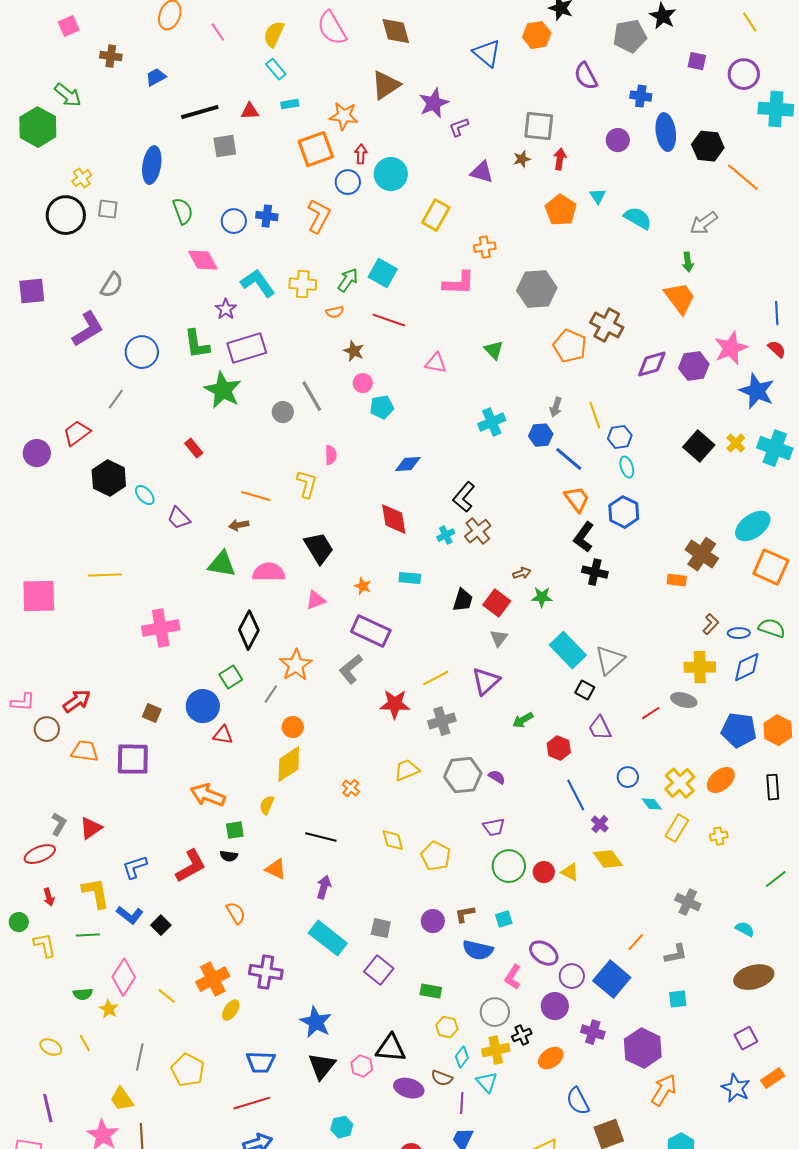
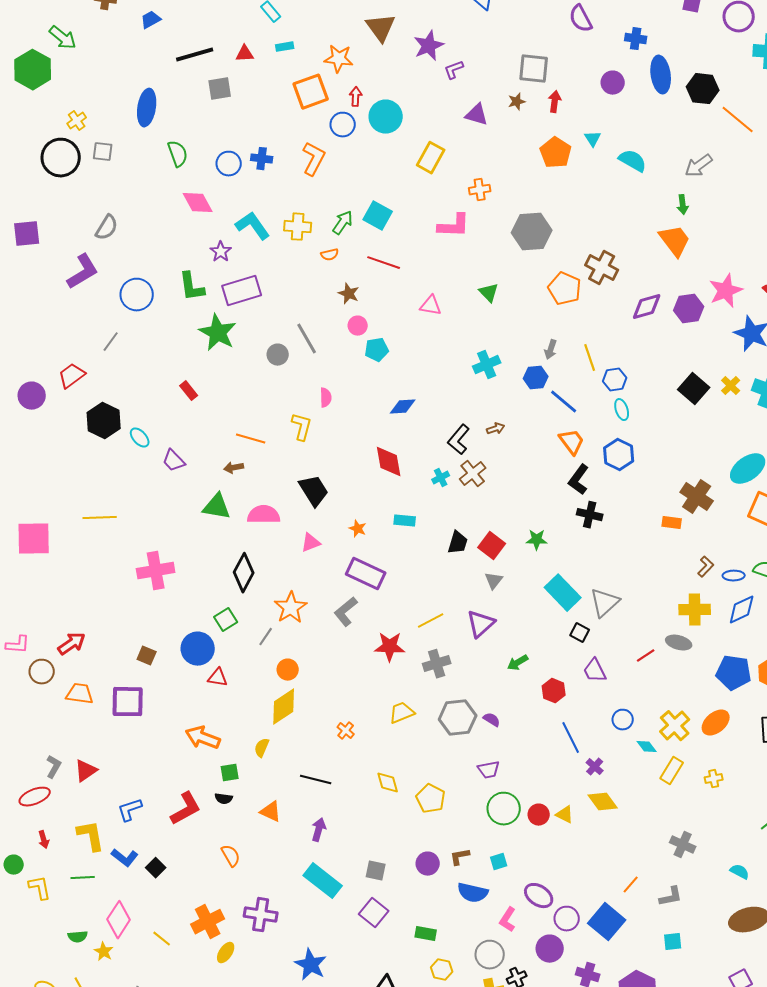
brown triangle: (386, 85) -> (381, 28), turned -32
brown arrow: (522, 573) -> (496, 429), moved

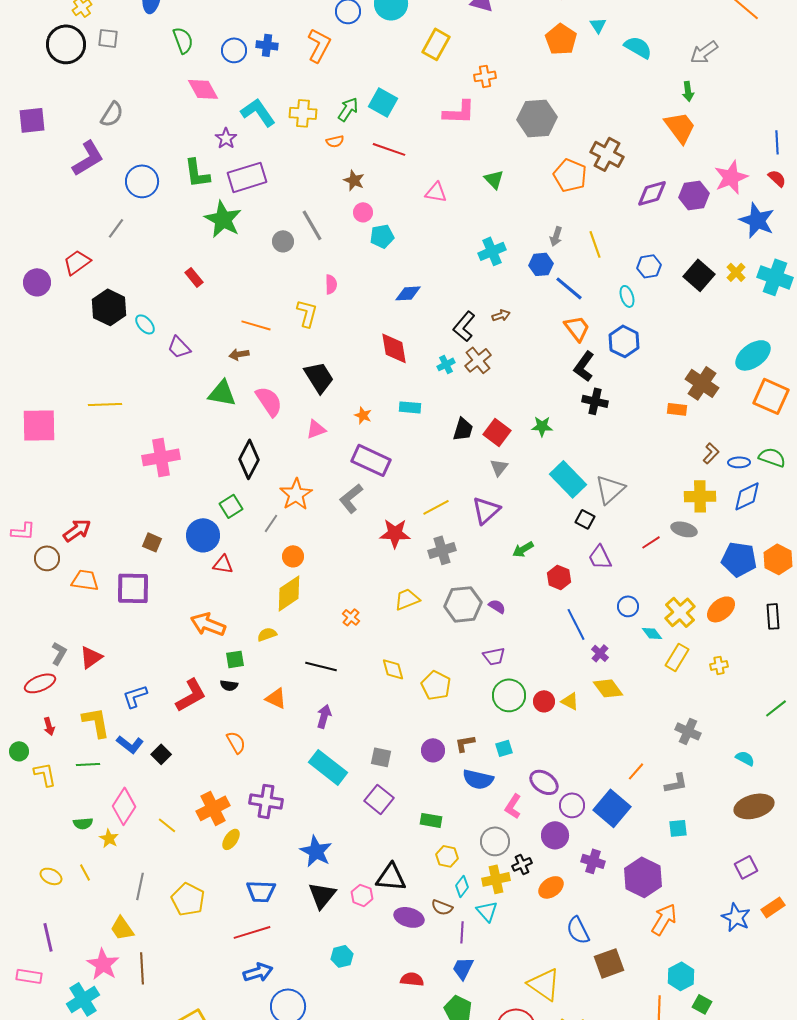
blue hexagon: (615, 380) -> (649, 266), moved
pink semicircle: (264, 515) -> (269, 401), turned 56
yellow semicircle: (262, 748) -> (267, 634), turned 48

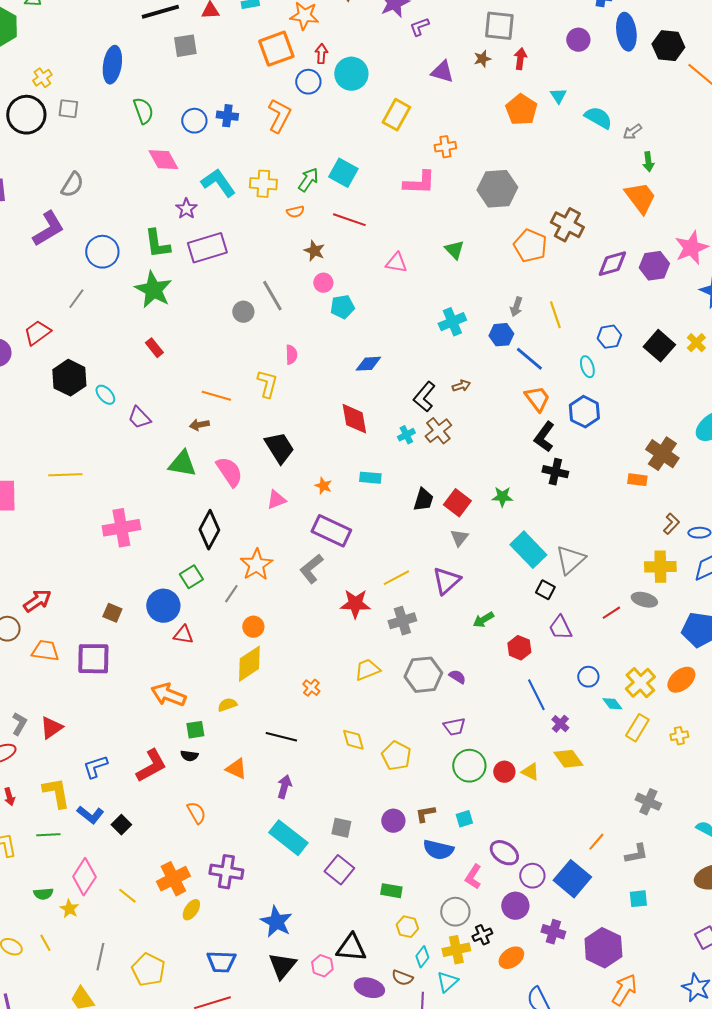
gray arrow: (704, 52) -> (632, 132), moved, size x0.7
green star: (223, 219) -> (153, 290), moved
cyan triangle: (487, 911) -> (447, 982), turned 30

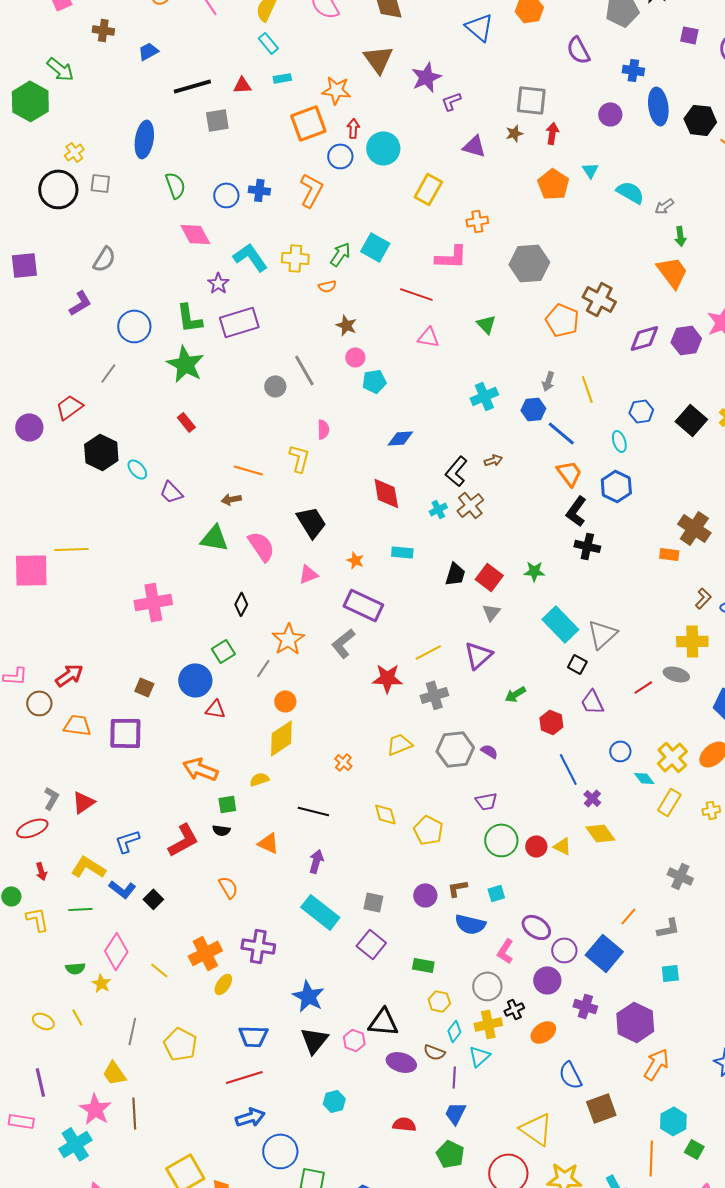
red line: (349, 220) -> (416, 294), moved
purple L-shape: (48, 229) -> (80, 303), size x0.7
yellow line: (65, 475) -> (71, 549), moved
black diamond: (209, 530) -> (241, 604), size x0.6
yellow L-shape: (56, 793) -> (88, 867), turned -48

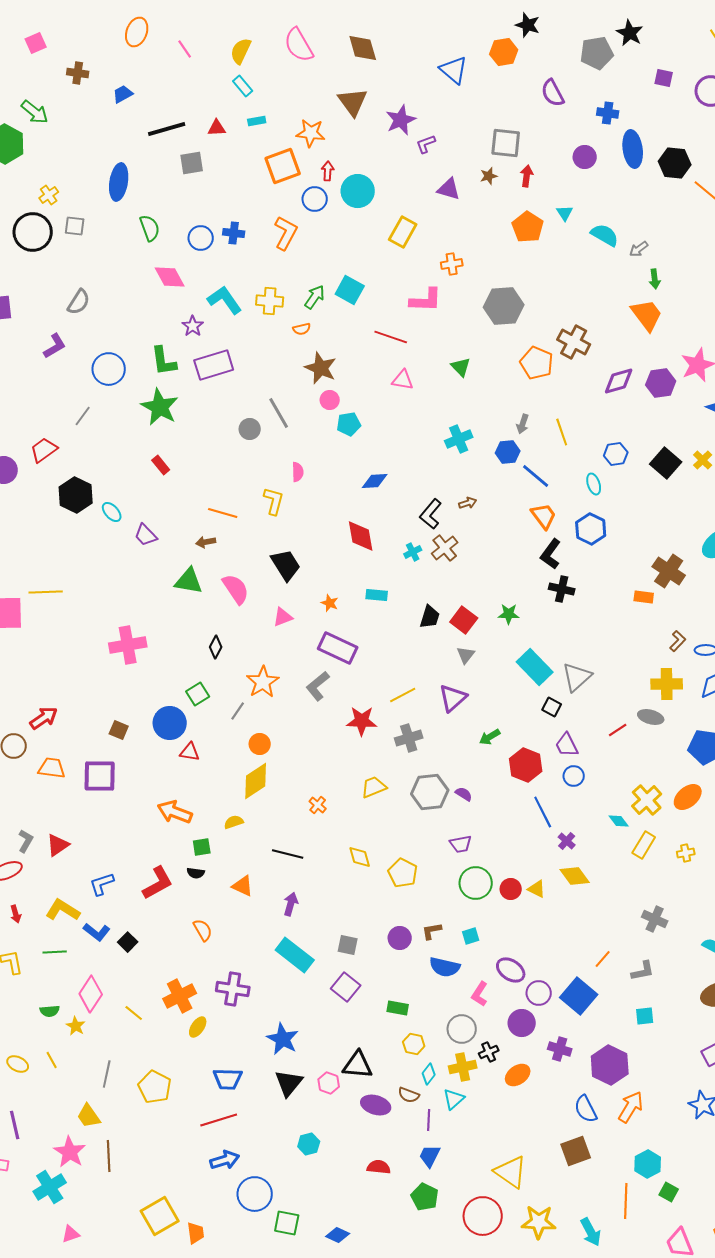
brown star: (346, 325) -> (321, 368), size x1.5
red hexagon: (551, 722) -> (526, 765), size x1.4
blue circle: (620, 751) -> (574, 776), moved
blue semicircle: (570, 1075) -> (586, 1109), moved

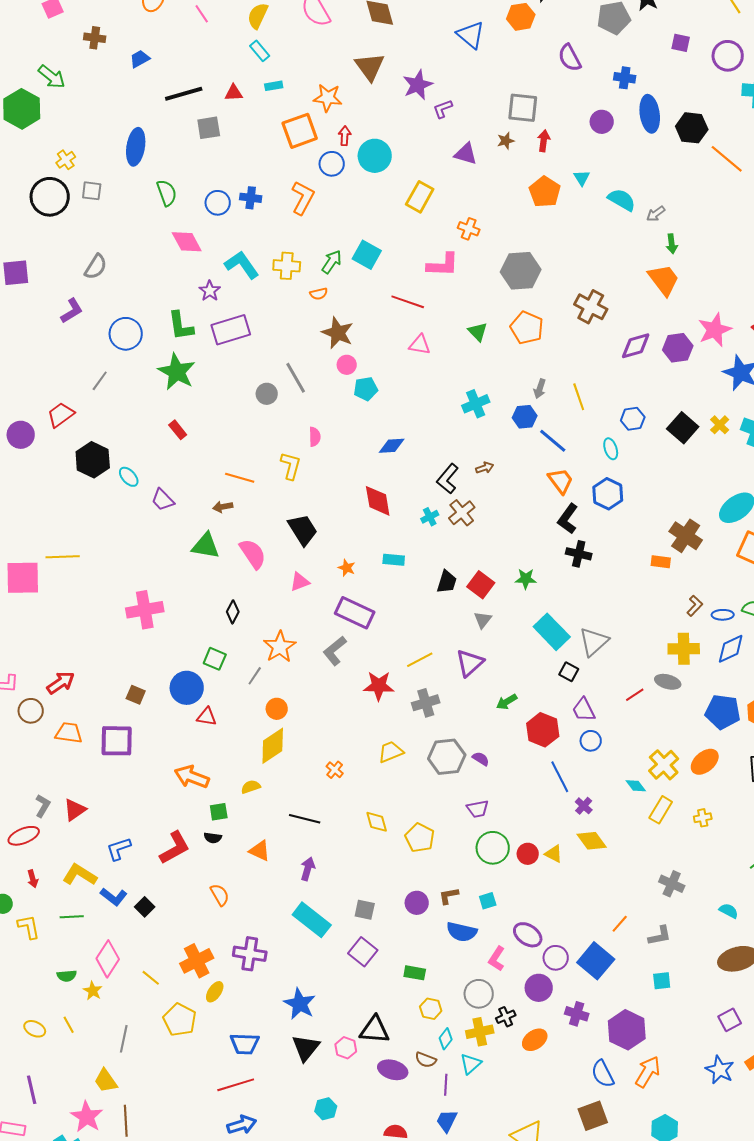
orange cross: (452, 264) -> (469, 229), turned 30
orange pentagon: (537, 363) -> (527, 328), moved
green square: (198, 694) -> (215, 659), turned -35
yellow pentagon: (155, 1087) -> (180, 1020), moved

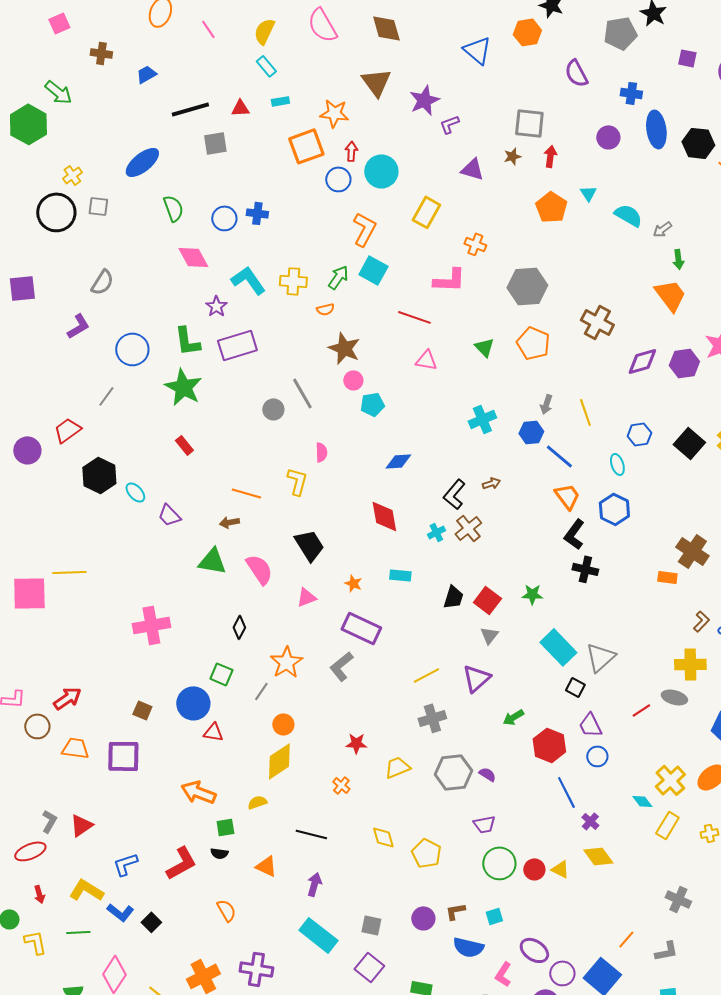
blue ellipse: (136, 147) -> (142, 162), turned 42
orange L-shape: (303, 198) -> (364, 229), moved
red star: (379, 686) -> (356, 743), moved, size x0.7

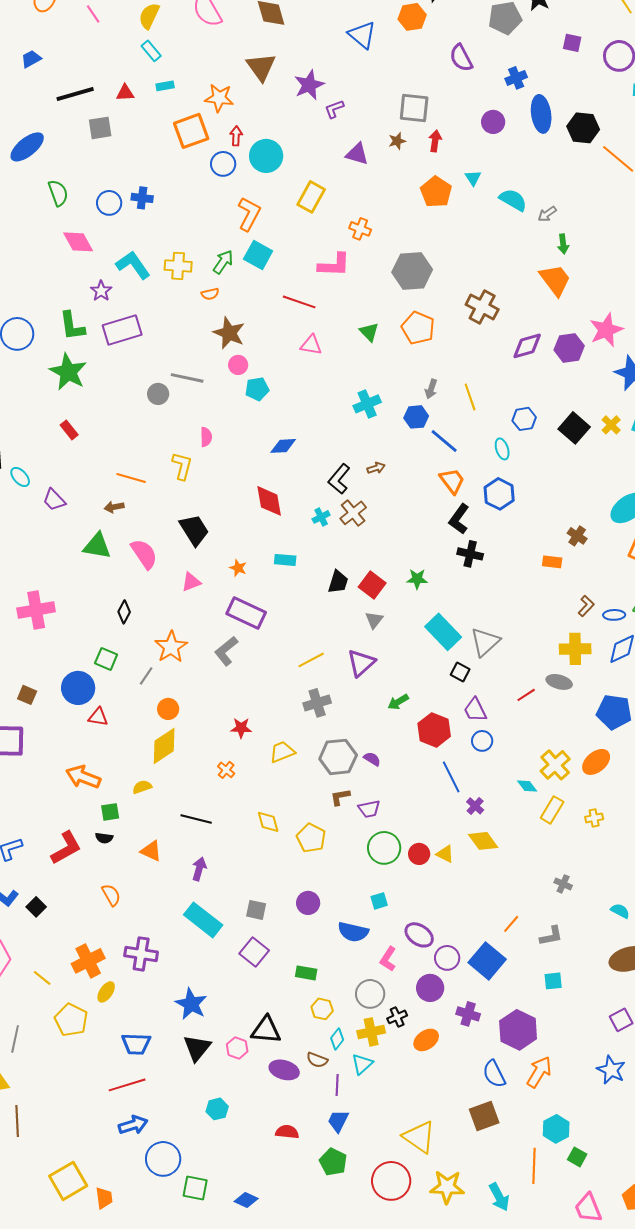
blue cross: (631, 93) -> (516, 78), turned -30
gray line: (302, 393) -> (187, 378), turned -48
brown cross: (692, 551) -> (577, 536), size x0.6
gray cross: (678, 899) -> (563, 884), size x0.7
brown L-shape: (455, 911) -> (340, 797), moved

